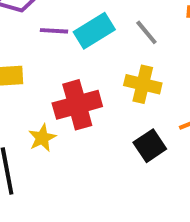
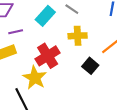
purple line: (54, 31) -> (16, 32), moved
yellow star: (42, 138) -> (35, 78), size x1.6

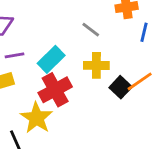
cyan rectangle: (45, 16) -> (51, 59), moved
black square: (90, 66) -> (121, 87), moved

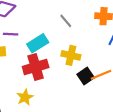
gray line: (91, 30) -> (66, 21), moved
yellow star: (36, 118) -> (25, 97), moved, size x0.7

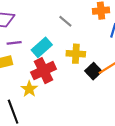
yellow star: (25, 97) -> (29, 89), moved

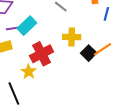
cyan rectangle: (42, 47) -> (27, 26), moved

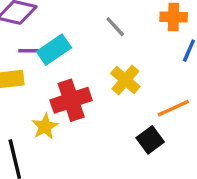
yellow cross: (72, 37) -> (125, 80), turned 30
black square: (89, 53) -> (150, 140), moved

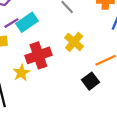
purple line: (30, 51) -> (11, 23), turned -32

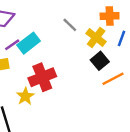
yellow cross: (74, 42) -> (96, 37), moved
black square: (90, 81) -> (100, 61), moved

